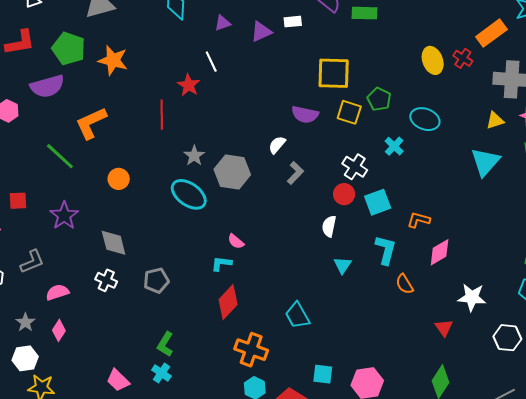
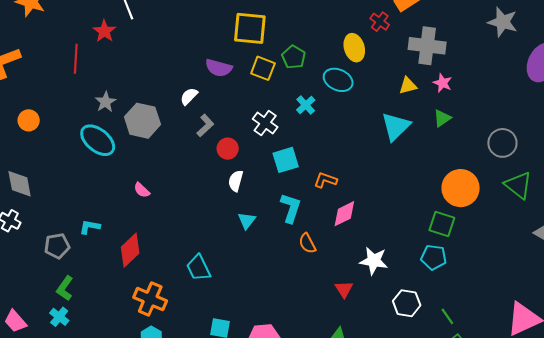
yellow ellipse: (433, 60) -> (354, 48), moved
red circle: (344, 194) -> (228, 149), moved
cyan L-shape: (221, 264) -> (90, 227), moved
gray pentagon: (156, 280) -> (57, 246), moved

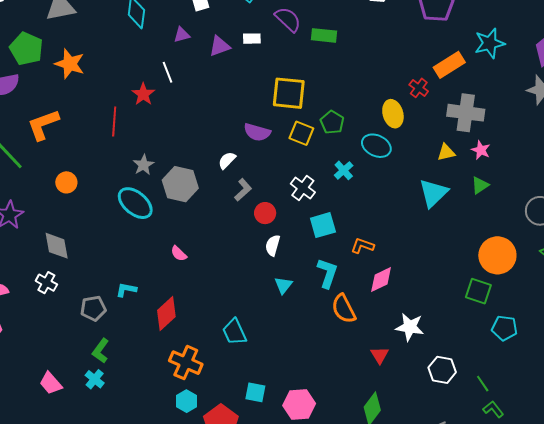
orange semicircle: (307, 243) -> (344, 309), size x1.4
cyan pentagon: (434, 257) -> (505, 328), moved

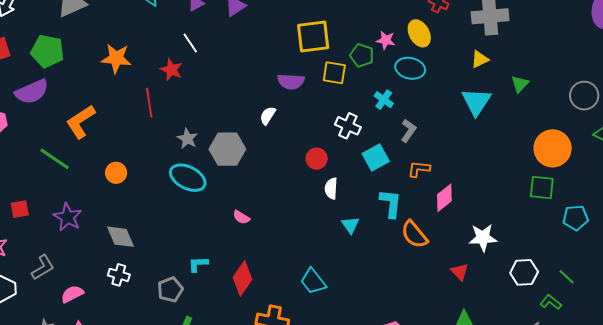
orange star: (70, 64) -> (116, 58), moved
pink star: (481, 150) -> (386, 40), moved
gray L-shape: (243, 190) -> (409, 131), moved
green L-shape: (493, 409) -> (551, 302), moved

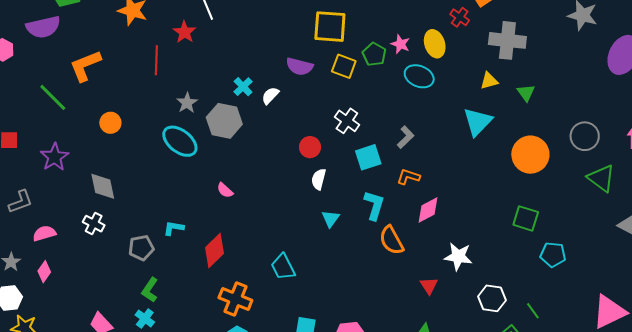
green triangle: (520, 84) -> (526, 93), moved, turned -30
cyan cross: (384, 100) -> (243, 87), moved
orange circle: (553, 148) -> (530, 155), moved

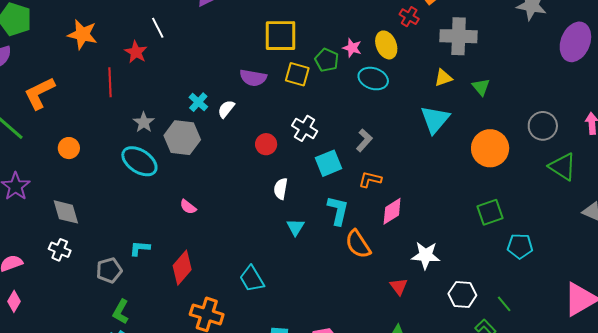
red circle: (310, 147) -> (266, 144), moved
green square: (526, 218) -> (490, 212), turned -32

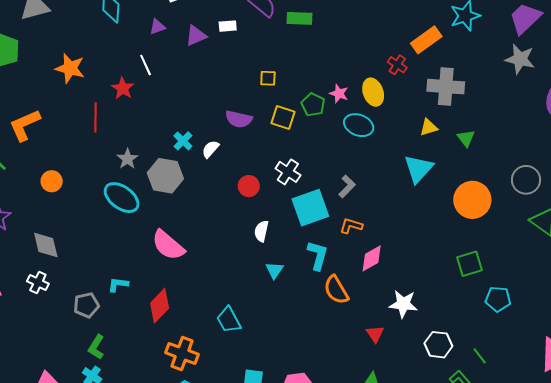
yellow square: (280, 36) -> (268, 78), size x0.5
cyan square: (328, 163) -> (310, 208), size x1.4
pink semicircle: (188, 207) -> (168, 245), size x2.0

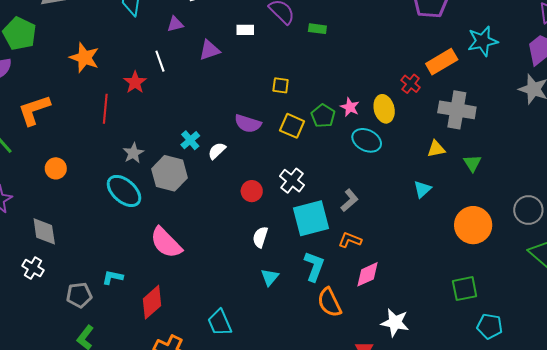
green rectangle: (299, 18) -> (317, 29), size x0.7
purple triangle: (196, 36) -> (209, 50), moved
cyan triangle: (419, 169) -> (422, 189), size x0.6

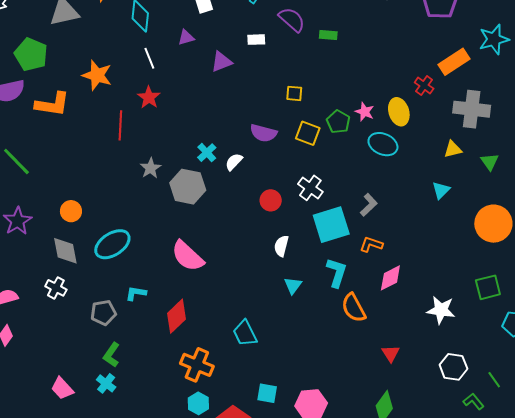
white line: (160, 61) -> (149, 58), moved
orange L-shape: (34, 110) -> (52, 104), moved, turned -150
orange circle: (56, 168) -> (71, 211), moved
cyan ellipse: (124, 191) -> (112, 244), moved, turned -72
white star: (395, 323) -> (441, 310), moved

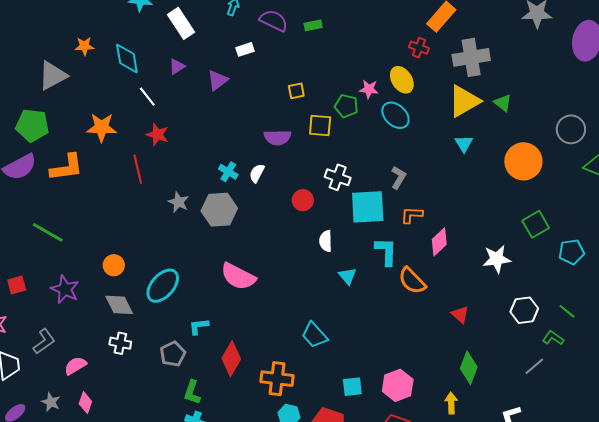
cyan ellipse: (383, 144) -> (395, 115), turned 36
yellow triangle: (453, 149) -> (464, 101), size x1.8
cyan square: (331, 225) -> (368, 207), turned 30
red diamond: (176, 316) -> (231, 359), moved

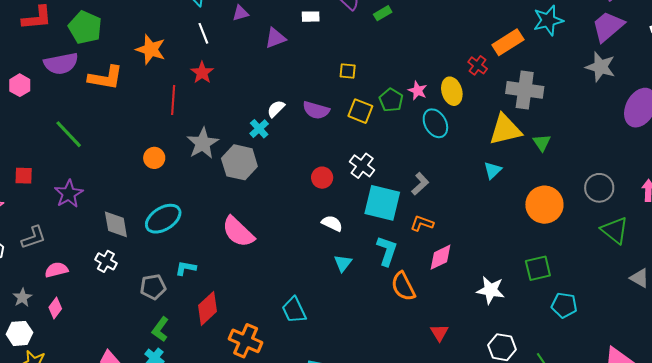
green rectangle: (313, 25) -> (383, 13), turned -36
white semicircle: (257, 173) -> (276, 109), moved
gray star: (179, 202) -> (203, 143), size x1.5
white semicircle: (326, 241) -> (332, 223), turned 100
orange circle: (114, 265) -> (154, 158), moved

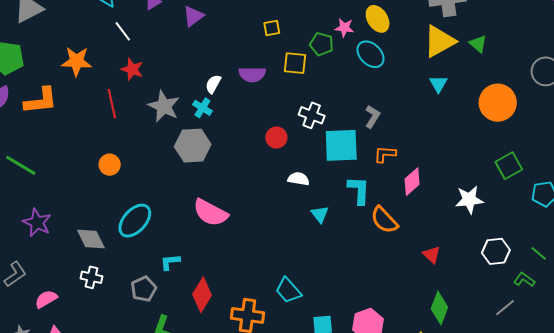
gray star: (203, 143) -> (164, 106), moved
cyan trapezoid: (294, 310) -> (288, 290), moved

